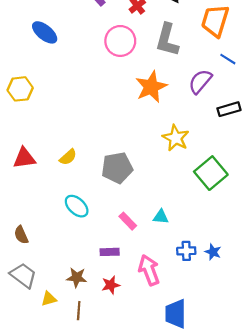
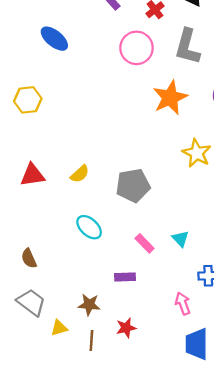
cyan triangle: (161, 217) -> (180, 239), turned 42
pink arrow: (149, 270) -> (183, 303), moved, size x0.7
red star: (111, 285) -> (126, 328), moved

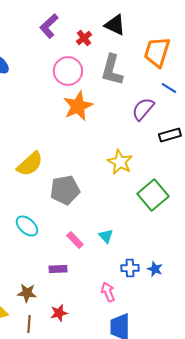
orange star: (170, 98) -> (78, 106), moved
yellow semicircle: (80, 174) -> (30, 164), moved, size x1.6

